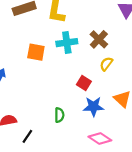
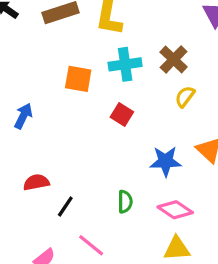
red square: (84, 83) -> (122, 114), moved
green semicircle: (59, 115) -> (125, 202), moved

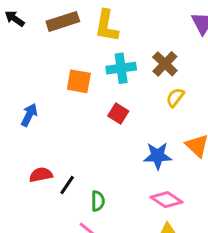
green semicircle: (125, 202) -> (98, 201), moved
black line: (65, 207) -> (67, 185), moved

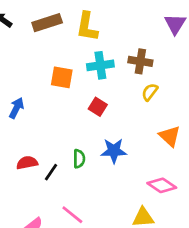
brown cross: (165, 64) -> (140, 61), turned -35
blue star: (158, 156) -> (114, 151), moved
pink diamond: (166, 200) -> (162, 185), moved
green semicircle: (98, 201) -> (79, 159), moved

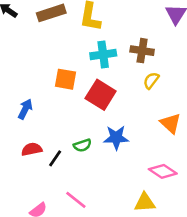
orange square: (62, 77) -> (66, 79), moved
red square: (98, 107) -> (101, 95), size x1.6
blue arrow: (16, 108) -> (25, 109), moved
green semicircle: (79, 159) -> (82, 145), turned 72

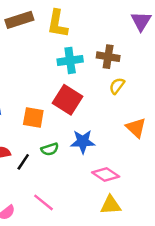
orange square: (66, 79) -> (33, 118), moved
pink diamond: (163, 171) -> (106, 175), moved

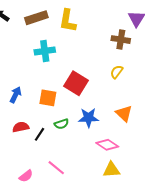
brown cross: (108, 57) -> (121, 40), moved
cyan cross: (70, 60) -> (45, 51), moved
orange triangle: (136, 128) -> (124, 113), moved

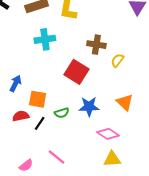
brown cross: (121, 40) -> (96, 45), moved
orange square: (48, 98) -> (38, 99), moved

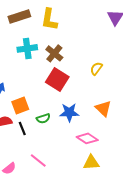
brown cross: (96, 45) -> (54, 53), moved, turned 30
orange square: (38, 99) -> (20, 105), turned -30
black line: (40, 123) -> (22, 128), turned -56

